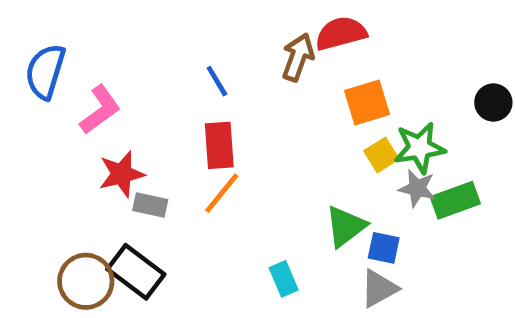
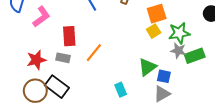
red rectangle: (219, 145) -> (69, 36), moved
yellow square: (381, 155) -> (154, 31), moved
red star: (122, 174) -> (36, 60), moved

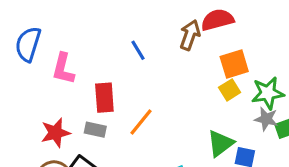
pink L-shape: (41, 17) -> (63, 69), turned 140

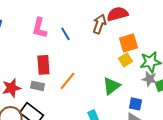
pink L-shape: (63, 69) -> (39, 28), moved
green triangle: (220, 143) -> (111, 86), moved

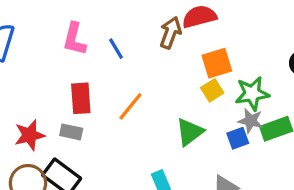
orange line: (67, 81) -> (130, 106), moved
blue square: (135, 104) -> (238, 138), moved, turned -32

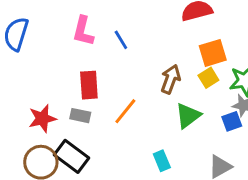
brown arrow: (171, 33) -> (171, 79), moved
orange line: (130, 106) -> (125, 111), moved

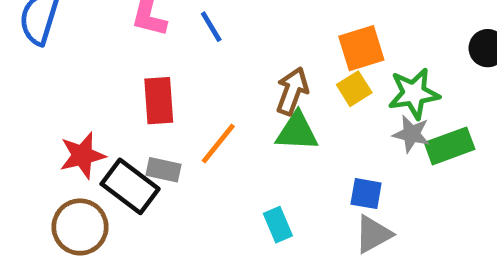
gray rectangle: (80, 116) -> (163, 170), moved
green triangle: (188, 116) -> (297, 132), moved, turned 40
blue square: (232, 121) -> (366, 194), moved, turned 30
black rectangle: (71, 156) -> (130, 186), moved

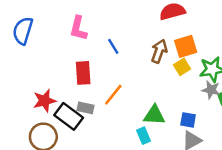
blue line: (211, 27) -> (113, 46), moved
brown arrow: (292, 91) -> (159, 51), moved
green triangle: (297, 132) -> (154, 115), moved

